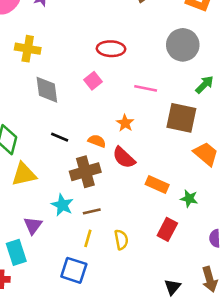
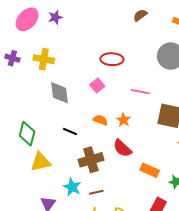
orange semicircle: (97, 141) -> (100, 120), moved

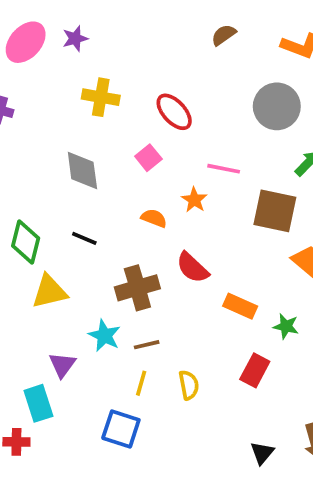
yellow cross: (44, 59) -> (101, 97), moved
red ellipse: (112, 59) -> (174, 112), turned 45
orange star: (123, 120) -> (194, 200), moved
black line: (70, 131) -> (84, 238), moved

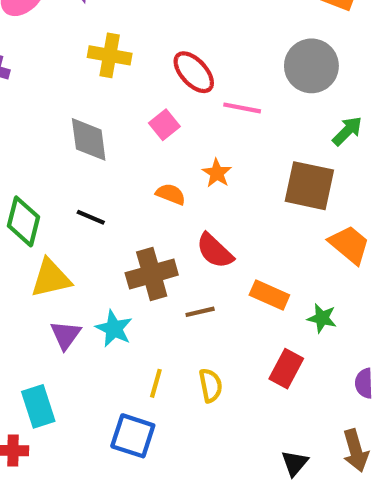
pink line: (224, 169) -> (242, 108), moved
brown line: (147, 345) -> (200, 312), moved
purple triangle: (62, 365) -> (66, 335), moved

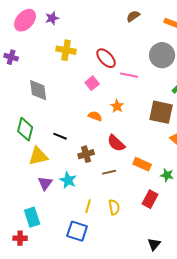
gray diamond: (89, 139) -> (38, 90), moved
black line: (91, 217) -> (60, 136), moved
brown cross: (152, 274) -> (86, 154), size x0.7

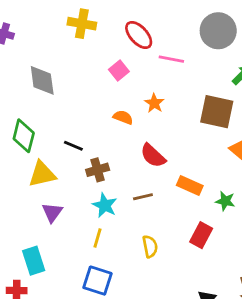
brown cross: (86, 154) -> (98, 170), moved
cyan star: (68, 180) -> (105, 205), moved
yellow line: (88, 206) -> (98, 238), moved

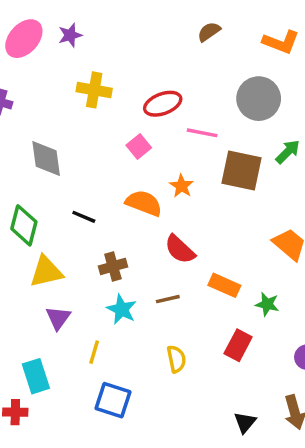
red ellipse: (139, 35) -> (163, 104), turned -68
brown square: (217, 112) -> (242, 171), moved
orange semicircle: (123, 117) -> (144, 203), size x1.5
black line: (73, 146) -> (84, 217), moved
yellow line: (98, 238) -> (94, 352), moved

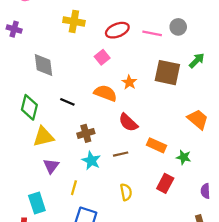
gray circle: (259, 99) -> (178, 27), size x0.6
pink line: (202, 133) -> (152, 33), moved

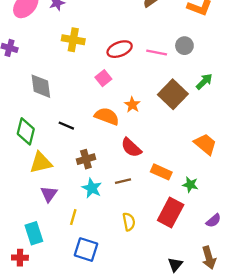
brown square: (167, 73) -> (173, 94), turned 32
red rectangle: (165, 183) -> (171, 212), size x1.4
purple semicircle: (205, 191) -> (213, 221), turned -128

